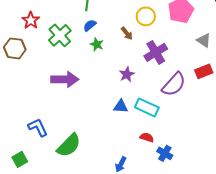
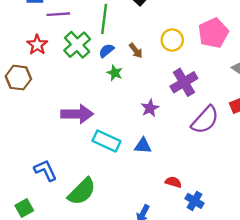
brown arrow: (127, 33) -> (136, 51), moved
green cross: (60, 35) -> (77, 45), moved
cyan rectangle: (147, 107) -> (106, 141), moved

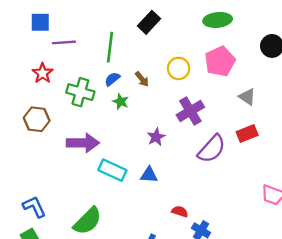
green cross: (77, 45) -> (80, 92), moved, turned -32
brown hexagon: (18, 78) -> (37, 119), moved
blue L-shape: (45, 170) -> (34, 207), moved

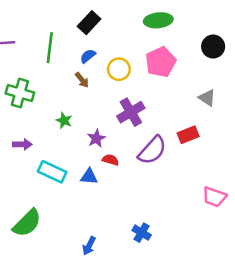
blue semicircle: (112, 79) -> (88, 56), moved
gray triangle: (247, 97) -> (207, 98), moved
green star: (121, 102) -> (64, 120), moved
purple arrow: (83, 143) -> (22, 144), size x0.6
red semicircle: (180, 212) -> (111, 160), moved

